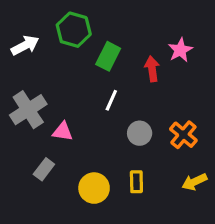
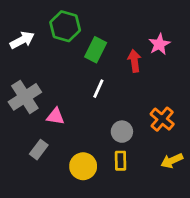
gray circle: (140, 133) -> (122, 132), moved

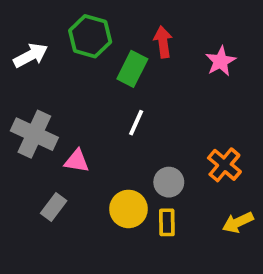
red arrow: (134, 61) -> (163, 42), moved
gray cross: (25, 97) -> (34, 134), turned -32
yellow circle: (83, 166) -> (128, 209), moved

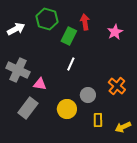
gray rectangle: (54, 207) -> (28, 108), size x1.5
yellow rectangle: (167, 222) -> (98, 120), moved
yellow arrow: (238, 222) -> (123, 127), moved

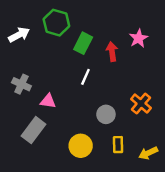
red arrow: (85, 22) -> (112, 52), moved
gray cross: (18, 70) -> (21, 84), size x0.7
yellow circle: (67, 109) -> (81, 146), moved

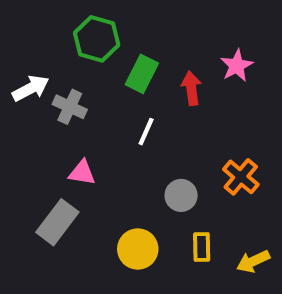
white arrow: (19, 35) -> (31, 88), moved
gray cross: (21, 84) -> (70, 107), moved

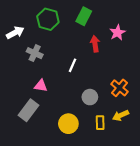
green rectangle: (142, 74) -> (84, 16), moved
white arrow: (31, 88) -> (15, 33), moved
yellow arrow: (253, 261) -> (121, 115), moved

